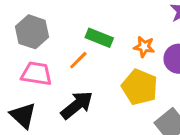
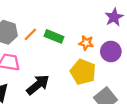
orange line: (78, 60) -> (30, 34), moved

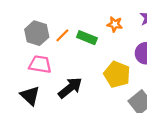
orange star: (86, 43) -> (115, 24), moved

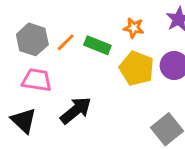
yellow pentagon: (117, 74) -> (137, 68), moved

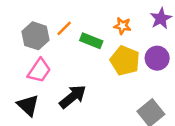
orange line: (66, 42) -> (64, 28), moved
pink trapezoid: (37, 80) -> (39, 71), turned 115

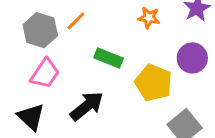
green rectangle: (91, 41) -> (109, 58), moved
yellow pentagon: (125, 61) -> (154, 83), moved

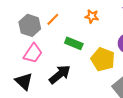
orange star: (149, 18) -> (92, 16), moved

